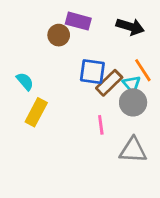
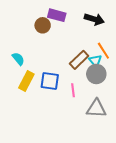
blue square: (92, 72) -> (50, 81), moved

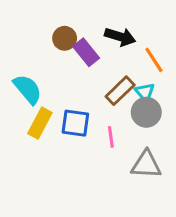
purple rectangle: (57, 15) -> (86, 52), moved, turned 36
black arrow: (94, 19) -> (120, 37), moved
orange line: (103, 51) -> (154, 60), moved
cyan semicircle: (18, 59) -> (28, 89), size x1.5

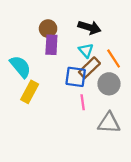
purple rectangle: (86, 52) -> (51, 45), moved, turned 42
orange line: (154, 60) -> (114, 59), moved
cyan triangle: (145, 92) -> (86, 50), moved
blue square: (75, 123) -> (76, 77), moved

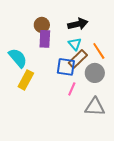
black arrow: (89, 27) -> (78, 24), turned -30
pink line: (83, 102) -> (72, 89), turned 32

